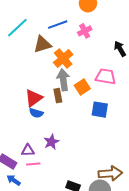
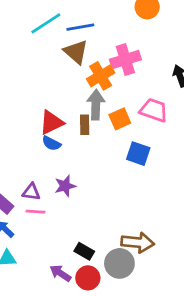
blue line: (58, 25) -> (80, 27), moved
pink cross: (85, 31) -> (125, 60), moved, size x1.5
brown triangle: (42, 44) -> (76, 52), turned 48

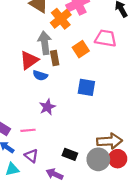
gray arrow: (96, 105) -> (45, 43), moved
blue semicircle: (51, 143) -> (40, 75), moved
blue square: (138, 154) -> (86, 87), moved
purple triangle: (31, 192) -> (31, 156), moved, turned 40
red circle: (88, 278) -> (118, 159), moved

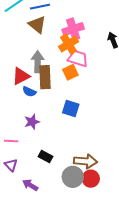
orange cross: (61, 19) -> (69, 44), moved
pink trapezoid: (106, 38) -> (78, 59), moved
brown rectangle: (55, 58) -> (45, 77), size x1.6
black rectangle: (70, 154) -> (46, 157), moved

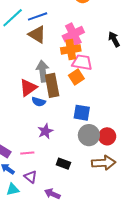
orange cross: (69, 44) -> (71, 49), turned 30
gray circle: (73, 177) -> (89, 135), moved
red circle: (91, 179) -> (107, 136), moved

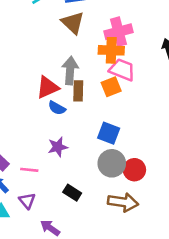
brown rectangle: (52, 85) -> (78, 91), size x0.7

